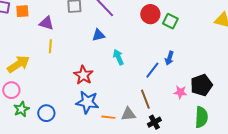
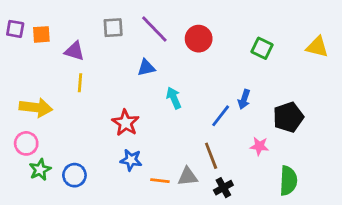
red circle: (150, 14) -> (199, 39), moved
green square: (170, 21) -> (262, 48), moved
yellow arrow: (18, 64) -> (36, 108), turned 40
black pentagon: (201, 85) -> (288, 117), moved
blue star: (87, 102) -> (131, 160), size x0.7

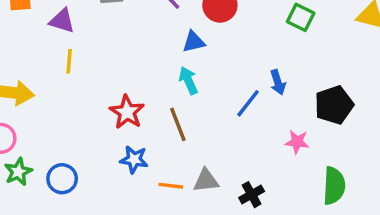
blue triangle: (146, 68) -> (194, 42), moved
blue arrow: (244, 99) -> (278, 82), turned -36
brown line: (211, 156) -> (178, 124), moved

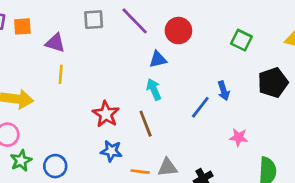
black pentagon: (334, 105) -> (273, 83), moved

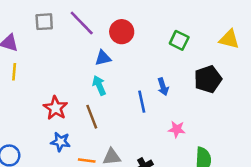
blue line: (200, 107) -> (142, 102), turned -50

